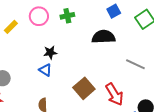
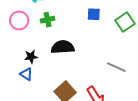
blue square: (114, 11) -> (94, 14), turned 32
black semicircle: (103, 37) -> (63, 47), moved

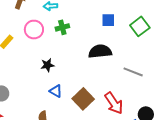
black semicircle: (63, 47) -> (100, 51), moved
blue triangle: (26, 74) -> (56, 91), moved

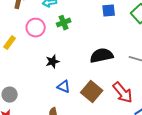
black semicircle: (100, 51) -> (102, 56), moved

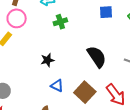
pink circle: (36, 28) -> (17, 18), moved
black semicircle: (102, 56) -> (97, 57), turned 65

